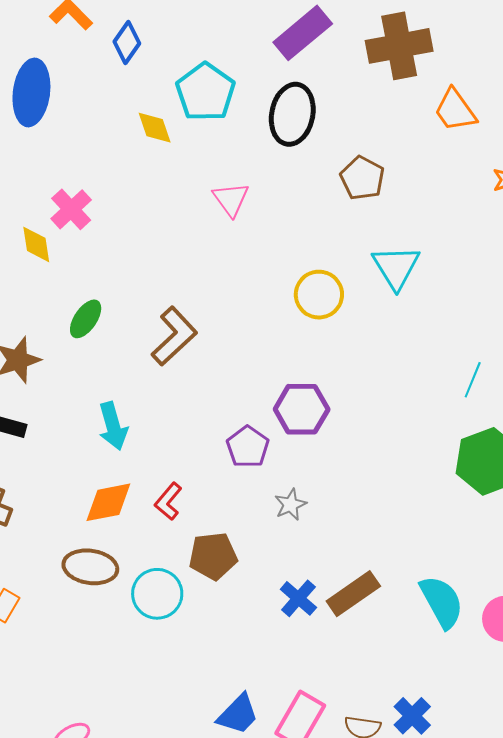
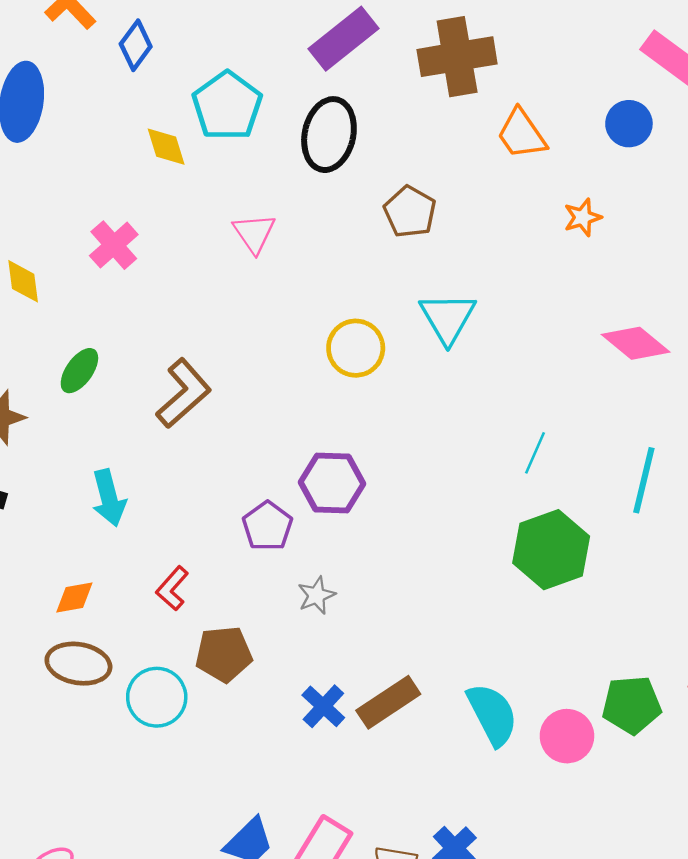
pink cross: (71, 209) -> (114, 245), moved
orange diamond: (108, 502) -> (74, 597), moved, size x0.7

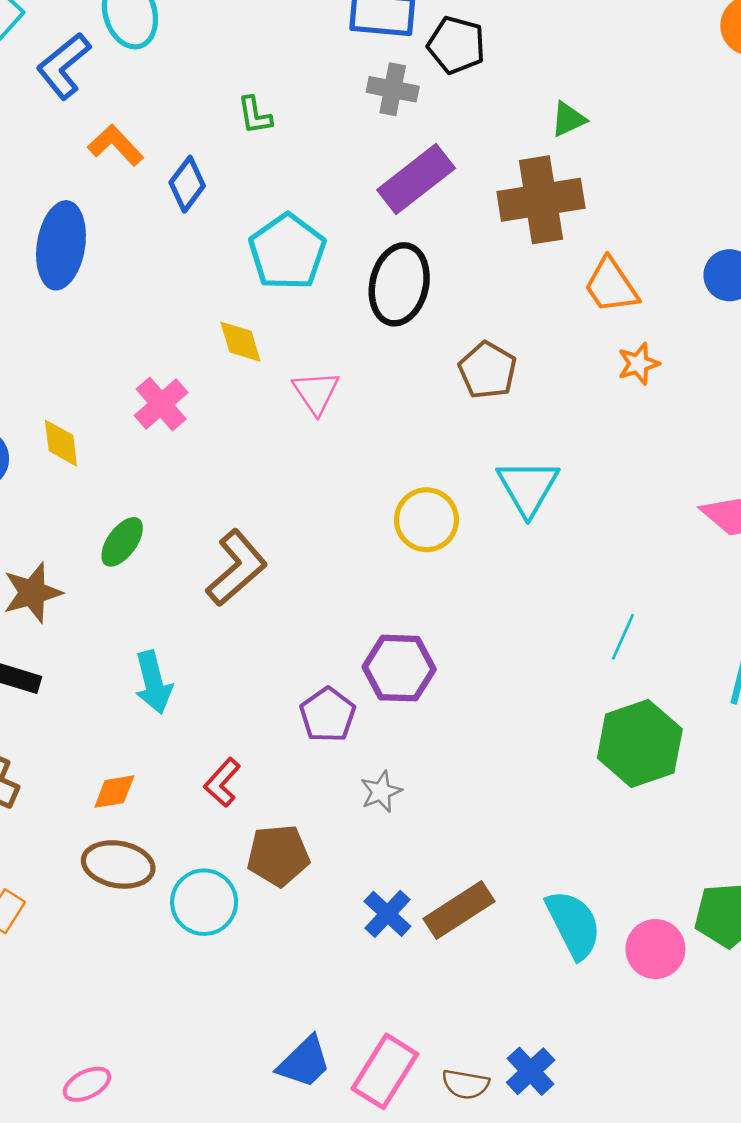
yellow diamond: (166, 147) -> (240, 342), moved
orange star: (583, 217) -> (638, 364), moved

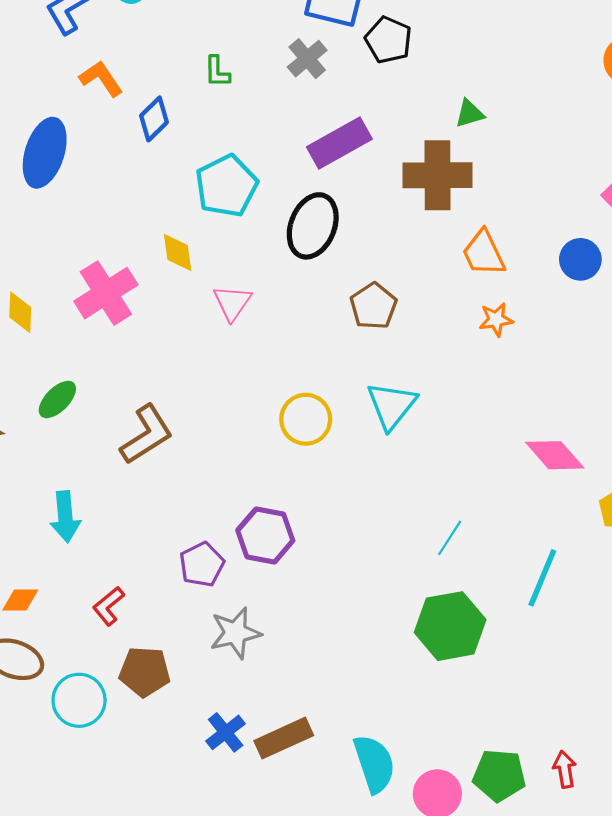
gray cross: (393, 89) -> (307, 59), moved, turned 30
pink cross: (161, 404) -> (106, 293), size x1.4
gray star: (381, 792) -> (235, 633), size x1.5

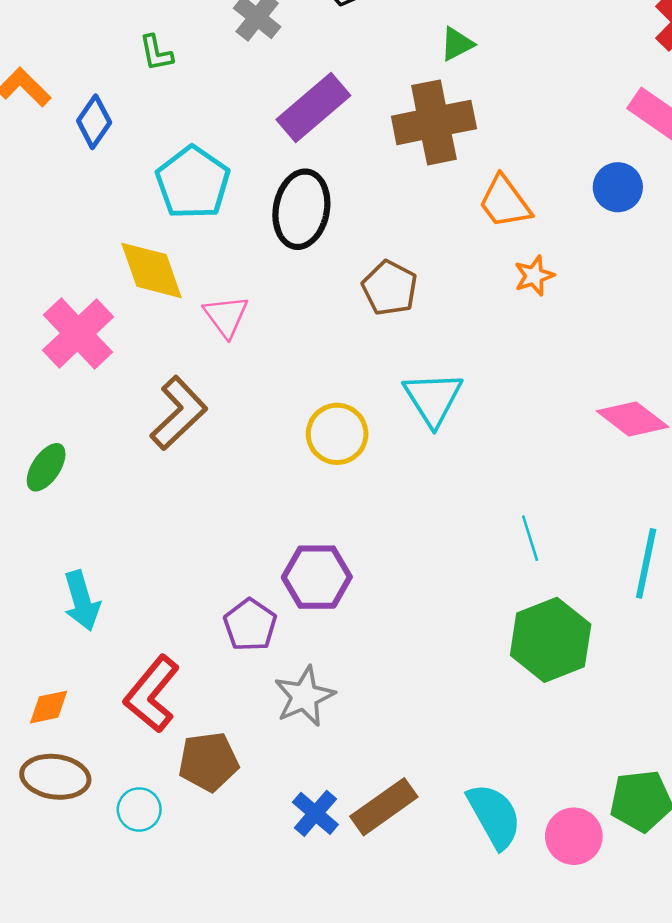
yellow diamond: (178, 252) -> (152, 270), size x1.5
brown L-shape: (147, 435) -> (179, 413), moved
cyan line: (450, 538) -> (530, 538), turned -39
red L-shape: (108, 606) -> (152, 694), size x1.6
cyan circle: (79, 700) -> (139, 809), size x0.7

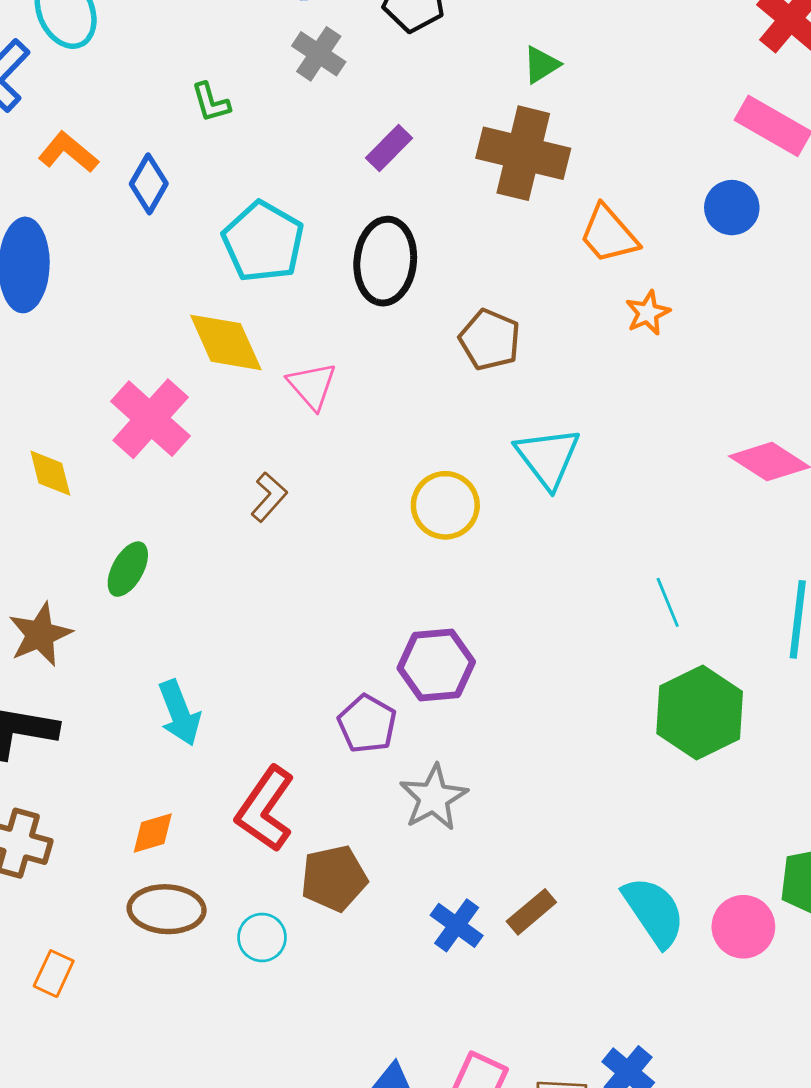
purple rectangle: (313, 108) -> (389, 148), size x0.6
brown cross: (434, 122) -> (523, 153), turned 30
brown L-shape: (179, 413) -> (269, 497), size x0.6
brown rectangle: (384, 807) -> (531, 912), size x0.7

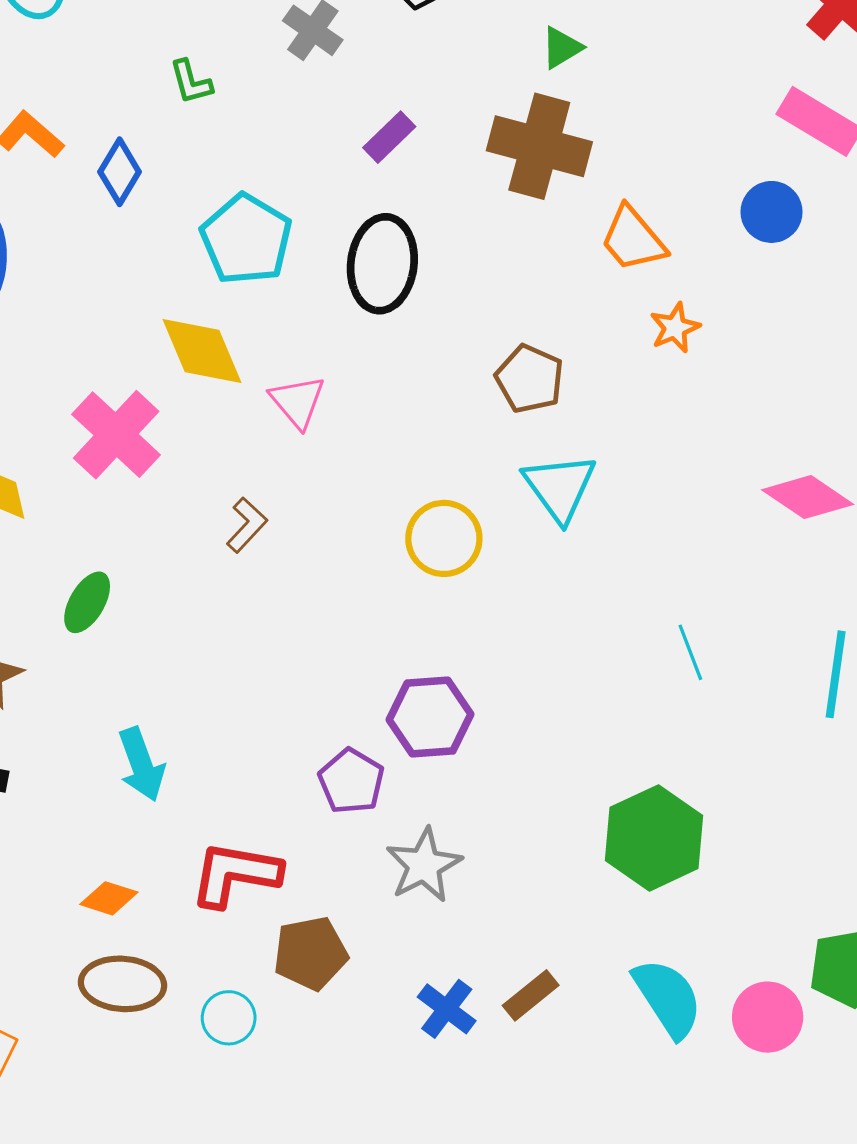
brown pentagon: (490, 340) -> (530, 379), moved
green hexagon: (700, 712) -> (654, 838), moved
red L-shape: (265, 809) -> (235, 874), turned 64
orange diamond: (153, 833) -> (109, 898), turned 33

